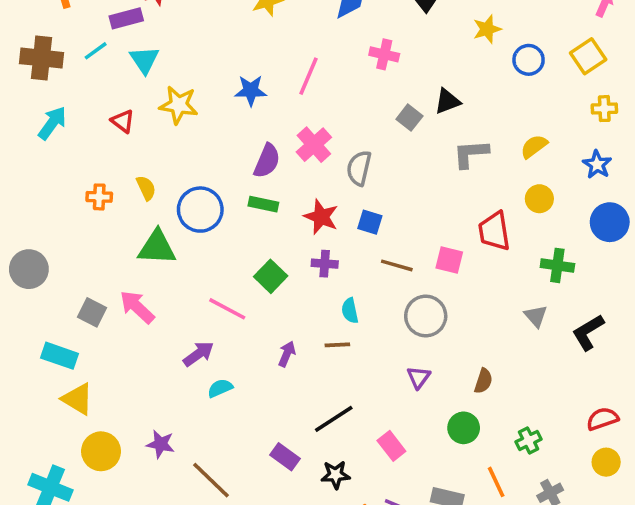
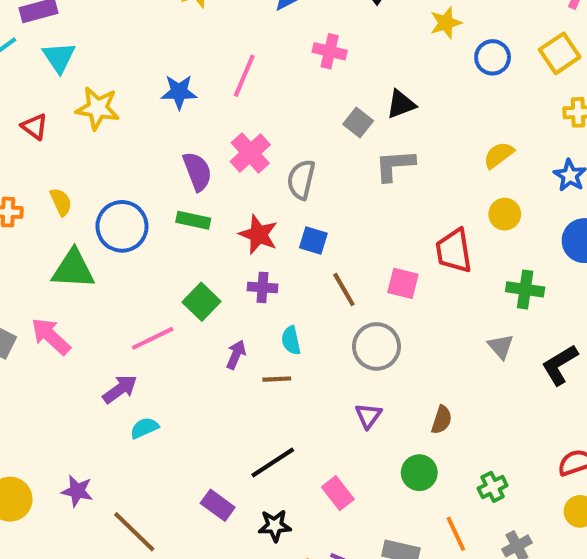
gray L-shape: (471, 154) -> (395, 165), moved
purple semicircle: (267, 161) -> (197, 171), turned -44
brown line: (397, 265) -> (344, 289), turned 44
pink line: (227, 309) -> (153, 338), turned -54
purple arrow: (287, 354) -> (236, 355), moved

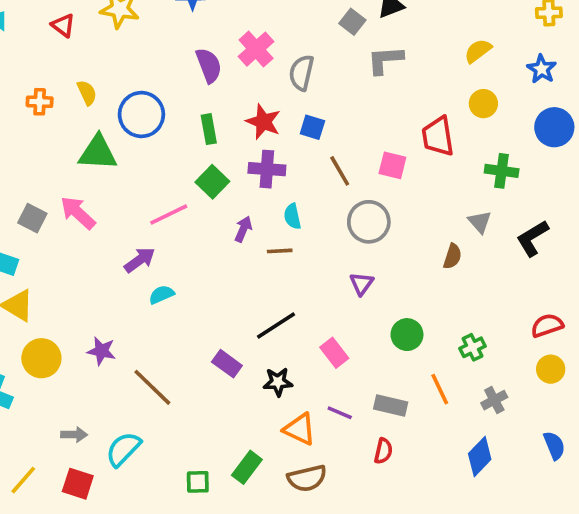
green rectangle: (193, 220) -> (209, 129), moved, turned 68
purple cross: (262, 287) -> (267, 169), size x1.4
brown semicircle: (442, 420) -> (452, 256), moved

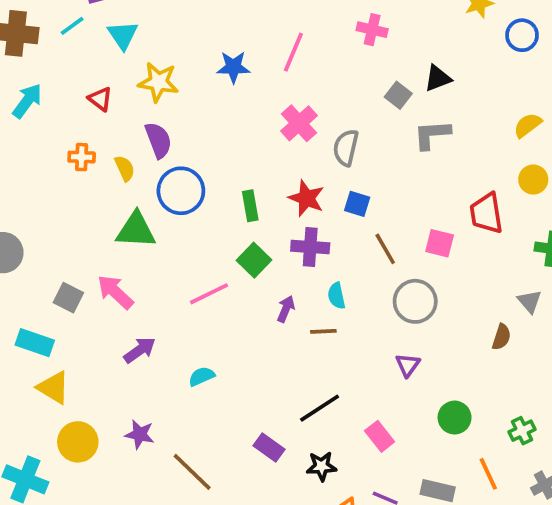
purple semicircle: (209, 65) -> (158, 140), moved
orange cross: (40, 102) -> (82, 157), moved
purple arrow: (140, 260) -> (140, 350), moved

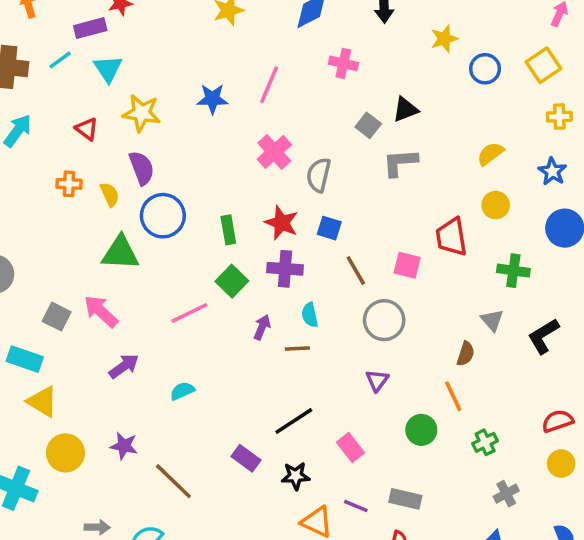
orange line: (488, 474) -> (453, 396), moved

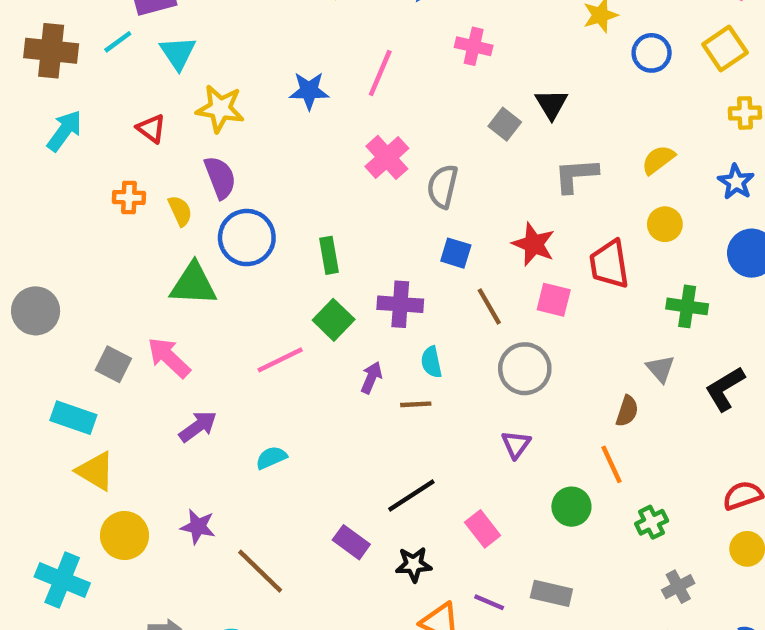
black triangle: (405, 109) -> (551, 104), turned -40
gray L-shape: (400, 163) -> (576, 175), moved
red star: (281, 223) -> (534, 244), moved

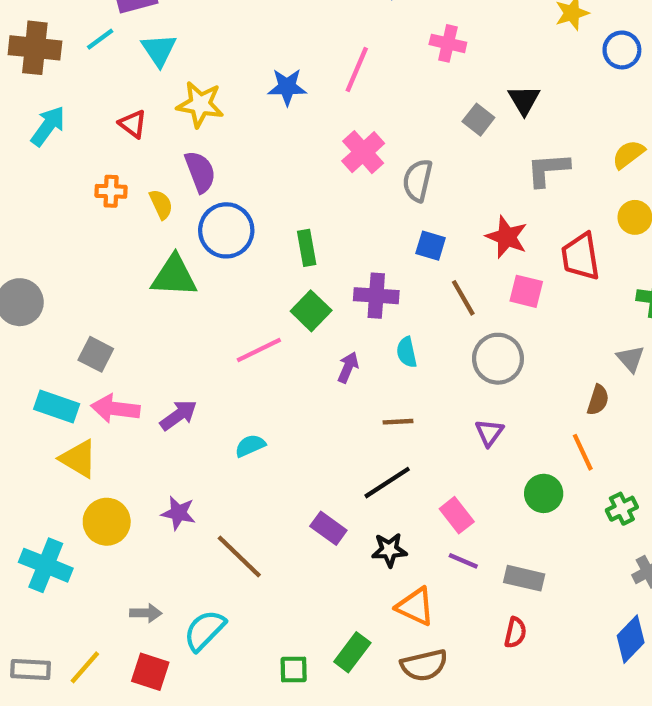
pink arrow: (169, 358) -> (115, 409), moved, turned -36
brown line: (416, 404) -> (398, 422), moved
purple line: (489, 602) -> (463, 561), moved

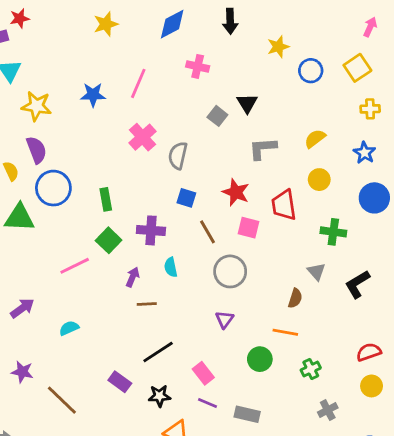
brown line: (398, 422) -> (147, 304), moved
orange line: (583, 452) -> (285, 332), turned -55

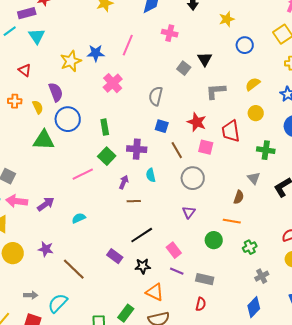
blue circle: (311, 71) -> (245, 45), moved
yellow star: (36, 106) -> (71, 61), moved, turned -30
pink cross: (142, 137) -> (113, 83), moved

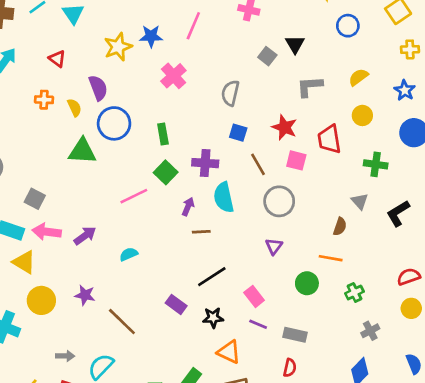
cyan semicircle: (151, 175) -> (224, 197), size x1.6

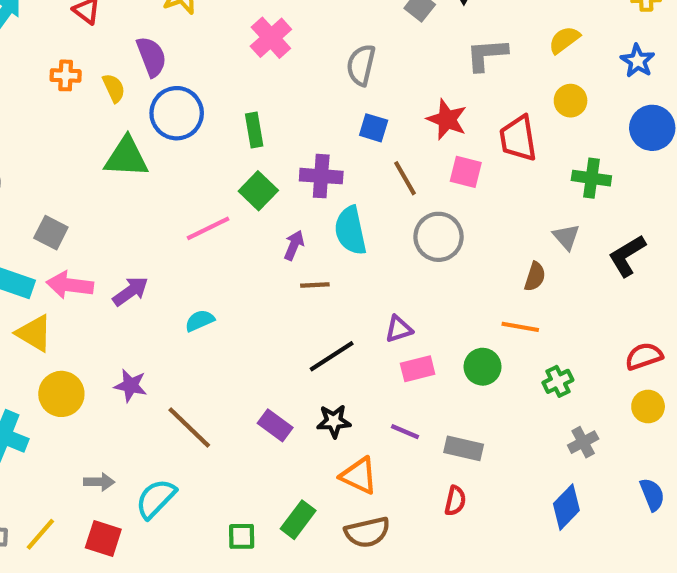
purple triangle: (274, 246) -> (399, 329), moved, turned 36
pink rectangle: (254, 296) -> (418, 369), moved, turned -66
purple rectangle: (176, 304) -> (275, 425), moved

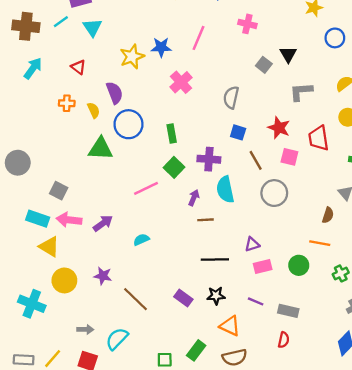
black line: (332, 356) -> (215, 259), turned 32

